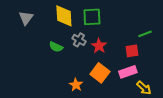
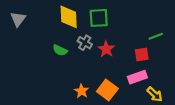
gray triangle: (26, 18) -> (18, 19), moved
orange square: (100, 73) -> (107, 90), moved

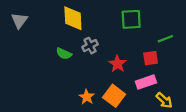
green square: (99, 18) -> (131, 19), moved
gray cross: (85, 43) -> (90, 46), turned 32
red star: (106, 49) -> (117, 64), moved

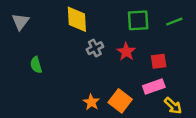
green line: (165, 39) -> (174, 22), moved
green semicircle: (64, 54) -> (36, 65), moved, turned 49
red star: (117, 64) -> (126, 52), moved

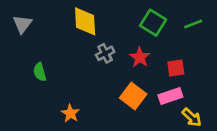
green square: (138, 20) -> (153, 23), turned 35
orange square: (120, 101) -> (133, 96), moved
orange star: (91, 102) -> (70, 113), moved

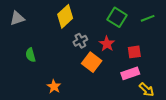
yellow diamond: (85, 21) -> (65, 16), turned 50
gray triangle: (22, 24) -> (17, 18), turned 35
orange square: (133, 96) -> (92, 62), moved

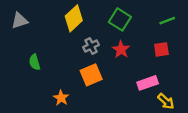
green square: (117, 17) -> (120, 19), moved
red square: (134, 52) -> (161, 49), moved
orange square: (92, 62) -> (91, 75), moved, turned 30

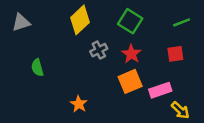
orange square: (91, 75) -> (130, 81), moved
orange star: (61, 98) -> (79, 104), moved

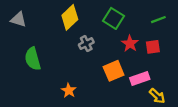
gray triangle: (21, 22) -> (18, 20), turned 35
red star: (131, 54) -> (130, 44), moved
green semicircle: (37, 68) -> (33, 59), size x1.5

